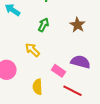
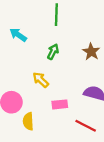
pink rectangle: (58, 71) -> (60, 104), moved, turned -40
yellow semicircle: (37, 87) -> (28, 121), moved

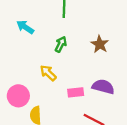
pink rectangle: (60, 104) -> (76, 92), moved

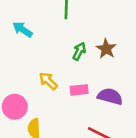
green arrow: (61, 44) -> (79, 51), moved
pink rectangle: (76, 92) -> (79, 90), moved

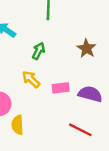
green arrow: (79, 51) -> (38, 51), moved

